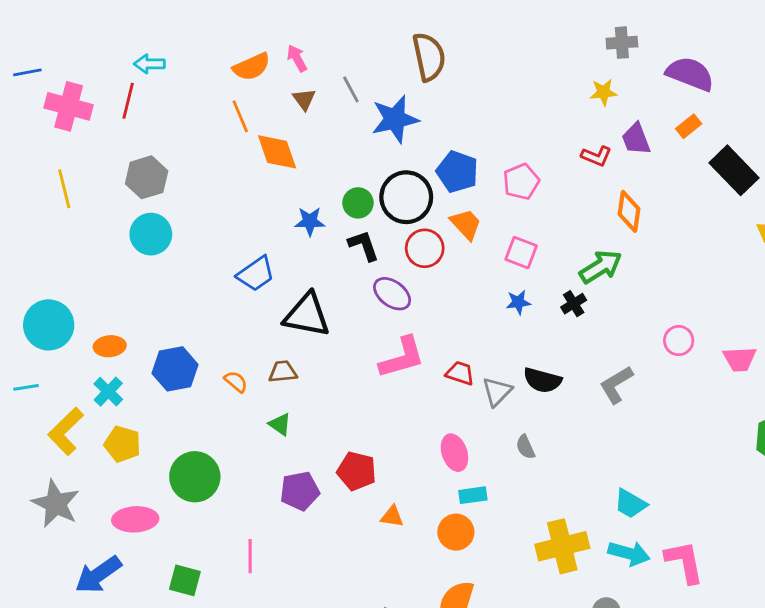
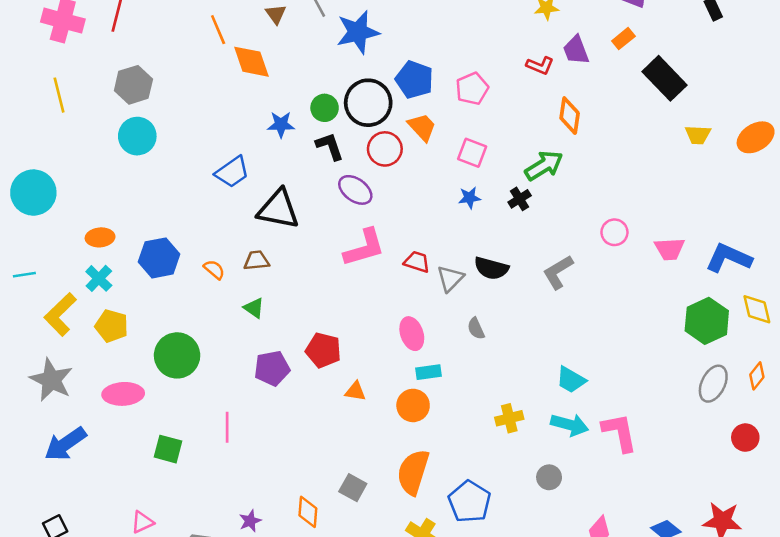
cyan circle: (49, 325) -> (33, 193), moved
yellow cross: (562, 546) -> (509, 418), size x0.6
blue arrow: (98, 575) -> (65, 444), moved

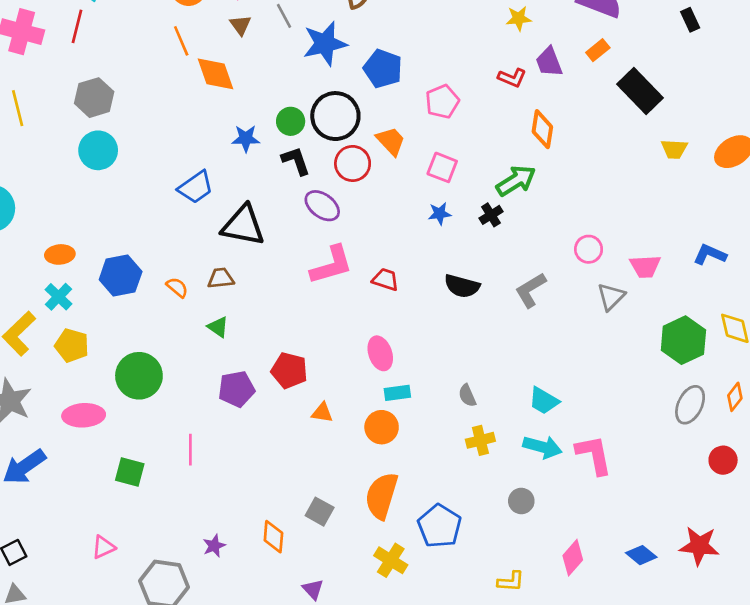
blue pentagon: (414, 80) -> (383, 69), moved
blue L-shape: (729, 258) -> (710, 254), moved, size x0.7
gray triangle: (450, 278) -> (611, 297), moved
gray semicircle: (476, 328) -> (467, 396), moved

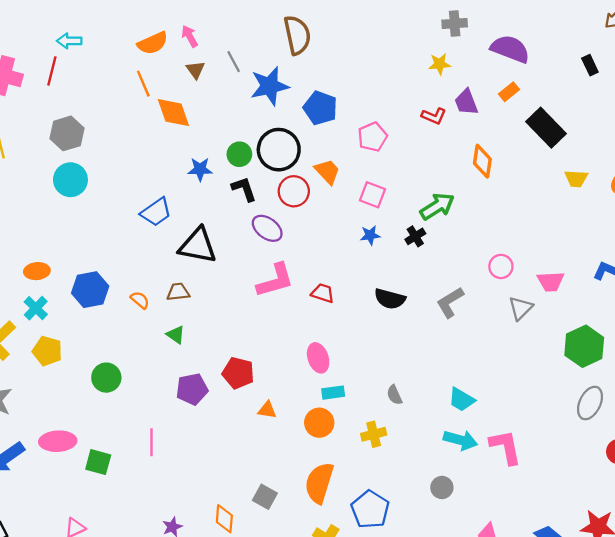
orange diamond: (542, 129) -> (482, 161), moved
green circle: (139, 376) -> (106, 378), size x0.7
pink ellipse: (84, 415) -> (58, 441), moved
yellow cross: (480, 440) -> (374, 434), moved

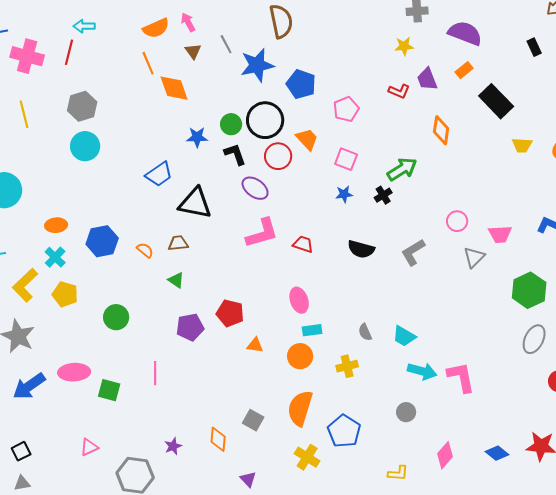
cyan trapezoid: (462, 400) -> (404, 336), moved

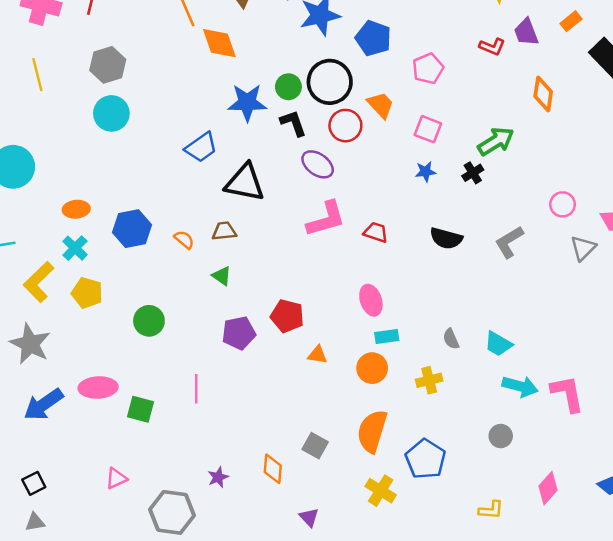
blue star: (197, 137) -> (247, 103), size x1.5

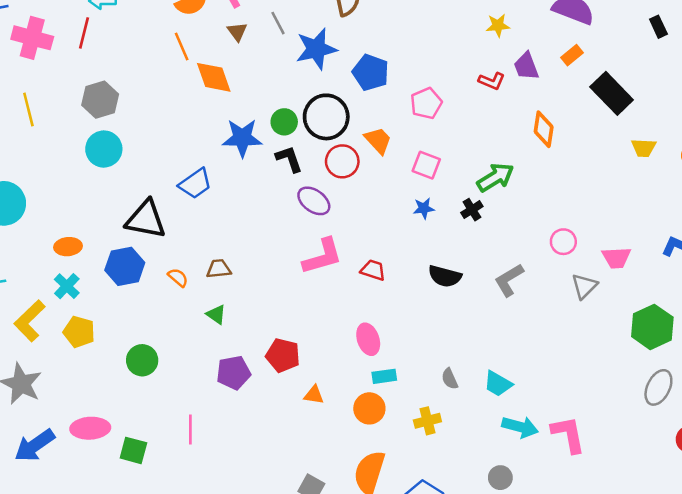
black triangle: (245, 183) -> (146, 219), moved

